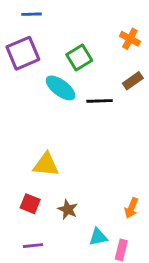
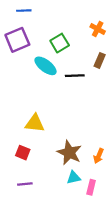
brown rectangle: (133, 81) -> (100, 60), turned -32
brown star: (68, 209) -> (69, 153), moved, size x1.6

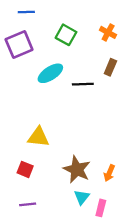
green square: (60, 43) -> (66, 35), moved, turned -30
cyan ellipse: (46, 66) -> (50, 73), turned -70
cyan triangle: (74, 178) -> (82, 197), turned -40

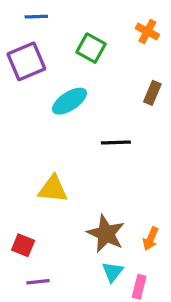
orange cross: (108, 32) -> (147, 31), moved
black line: (83, 84) -> (116, 143), moved
red square: (25, 169) -> (23, 245), moved

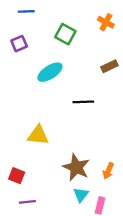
purple square: (26, 61) -> (19, 44), size x0.6
brown rectangle: (152, 93) -> (109, 66), turned 42

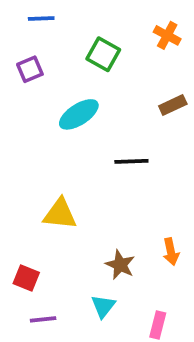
brown star: (76, 167) -> (120, 265), size x0.7
orange arrow: (108, 171) -> (171, 252), moved, turned -35
cyan triangle: (81, 195) -> (103, 306), moved

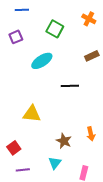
red square: (26, 278) -> (14, 148), turned 32

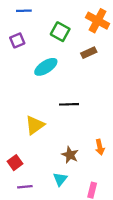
orange cross: (89, 19) -> (98, 21), size x1.5
brown rectangle: (92, 56) -> (89, 53), moved
black line: (70, 86) -> (69, 104), moved
yellow triangle: (32, 114) -> (35, 125), turned -42

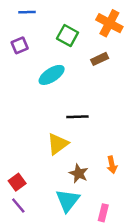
yellow triangle: (35, 125) -> (58, 144), moved
cyan triangle: (60, 179) -> (68, 201), size x1.5
purple line: (25, 187) -> (18, 205), moved, turned 56

